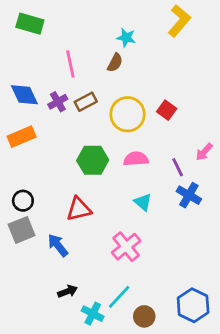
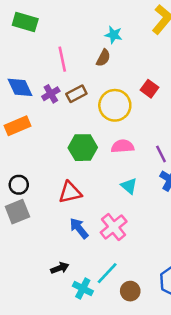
red square: (167, 110) -> (149, 89), moved
blue arrow: (58, 245) -> (79, 228), moved

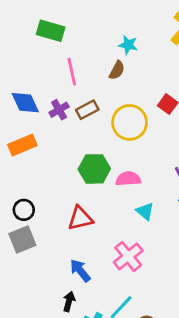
green rectangle: (25, 22) -> (51, 31), moved
pink semicircle: (123, 146) -> (128, 179), moved
blue arrow: (79, 228) -> (80, 271), moved
black arrow: (60, 268) -> (69, 302), turned -54

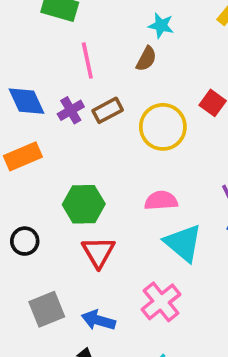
green hexagon: (94, 169) -> (84, 204), moved
cyan triangle: (145, 211) -> (183, 243), size x1.6
red triangle: (80, 218) -> (98, 252), turned -48
gray square: (22, 239) -> (47, 309), moved
blue arrow: (80, 271) -> (98, 320), turned -35

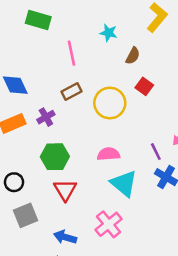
brown semicircle: (146, 59) -> (133, 56), moved
pink line: (87, 61) -> (71, 53), moved
purple cross: (71, 110) -> (46, 117), moved
gray square: (47, 309) -> (25, 215), moved

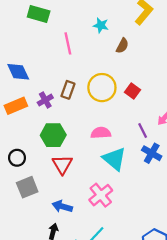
red square: (144, 86) -> (132, 91), moved
brown rectangle: (71, 92) -> (68, 90), moved, turned -42

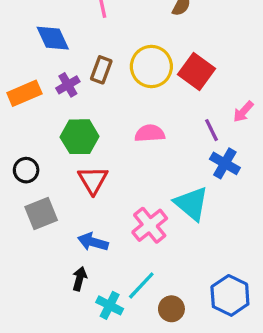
blue diamond: (18, 72) -> (53, 38), moved
red square: (132, 91) -> (196, 72), size x1.5
cyan triangle: (114, 159) -> (191, 204), moved

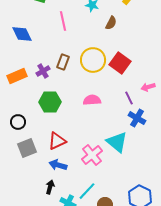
blue diamond: (53, 38) -> (22, 34), moved
pink arrow: (243, 112) -> (148, 87), turned 32
red triangle: (93, 180) -> (57, 141), moved, turned 36

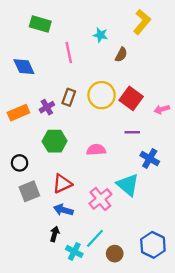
pink arrow: (148, 87) -> (162, 109), moved
purple line: (129, 98) -> (132, 132), moved, turned -64
pink semicircle: (92, 100) -> (96, 150), moved

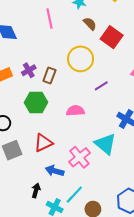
brown semicircle: (121, 55) -> (90, 24), moved, turned -72
brown rectangle: (69, 97) -> (49, 75), moved
red square: (131, 98) -> (112, 37), moved
purple line: (132, 132) -> (101, 86), moved, turned -32
blue arrow: (63, 210) -> (55, 171), moved

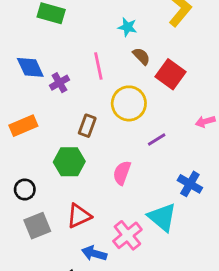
pink line: (49, 19) -> (98, 66), moved
purple cross: (29, 70) -> (59, 83), moved
pink semicircle: (75, 111) -> (122, 173), turned -66

